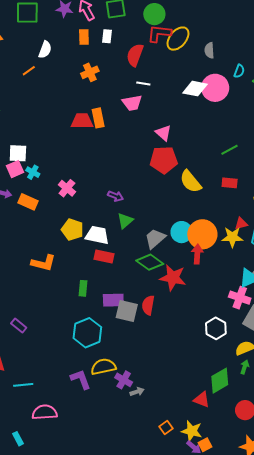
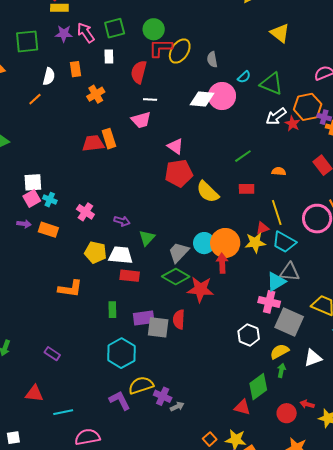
orange rectangle: (84, 37) -> (75, 69), moved
cyan semicircle: (239, 71) -> (244, 77), turned 32
purple arrow: (116, 196) -> (122, 221), moved

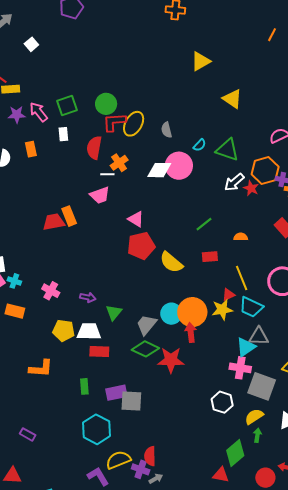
orange cross: (96, 94) -> (119, 163), moved
red semicircle: (179, 319) -> (150, 456), moved

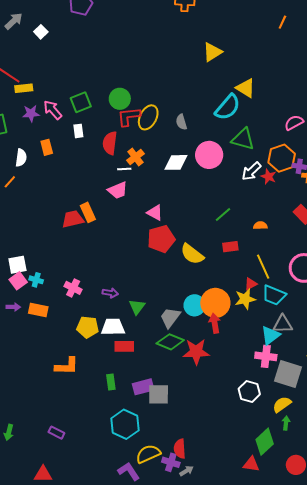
white square: (31, 44) -> (41, 32), moved
cyan semicircle: (200, 145) -> (228, 107), moved, size x2.0
pink circle: (179, 166) -> (209, 155), moved

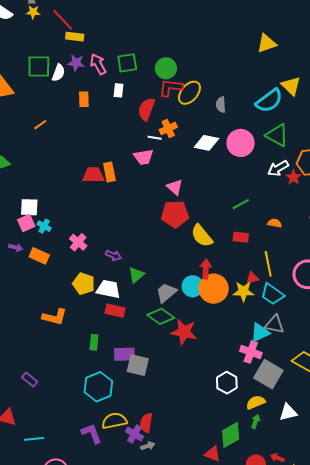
white semicircle: (21, 158) -> (58, 73), moved
red arrow: (215, 323) -> (206, 269), moved

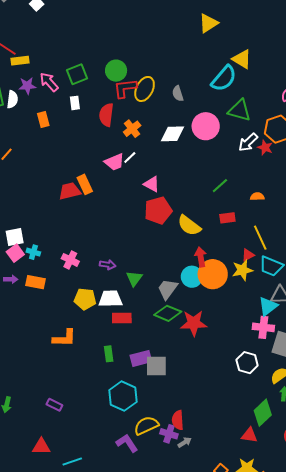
white line: (155, 138) -> (130, 157), moved, turned -40

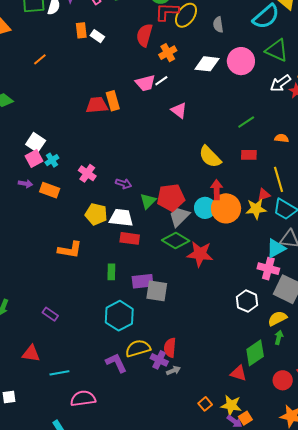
white rectangle: (75, 103) -> (97, 36), moved, turned -56
red pentagon: (158, 210) -> (171, 198), moved
white square: (15, 237) -> (36, 142), turned 36
cyan cross: (33, 252) -> (52, 160), turned 32

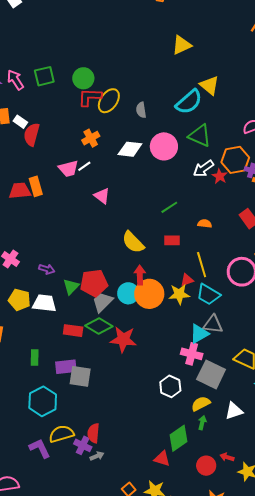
red semicircle: (144, 35) -> (32, 134), moved
red rectangle: (130, 238) -> (73, 331), moved

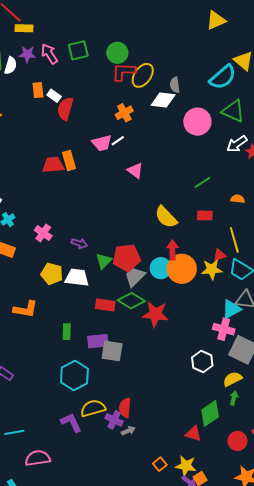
white diamond: (130, 149) -> (163, 100), moved

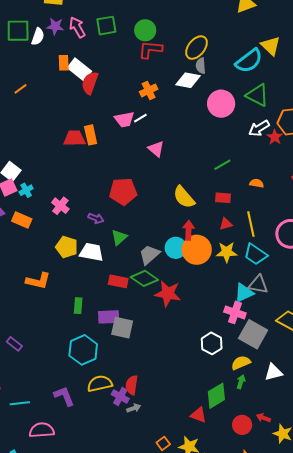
yellow ellipse: (143, 75) -> (196, 48), moved
white rectangle: (54, 96) -> (79, 69), size x1.6
red triangle: (220, 255) -> (226, 224), moved
red pentagon: (127, 258) -> (123, 191), moved
purple L-shape: (71, 423) -> (64, 396), moved

